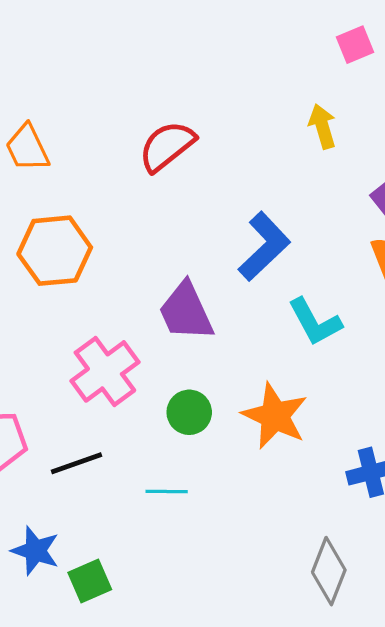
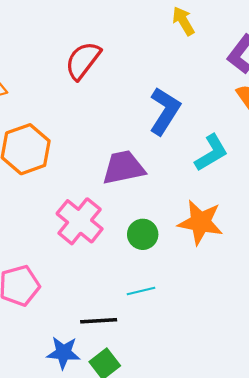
purple trapezoid: (186, 312) -> (124, 168), turned 117
cyan L-shape: (315, 322) -> (211, 153), turned -78
black line: (76, 463) -> (99, 321), moved, turned 30

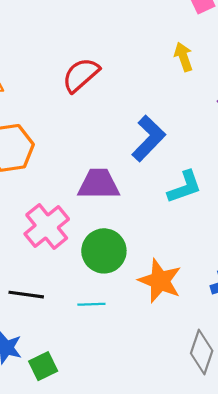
orange star: (200, 222) -> (160, 281), moved
green circle: (143, 234) -> (104, 251), size x1.5
black line: (99, 321) -> (26, 295), moved

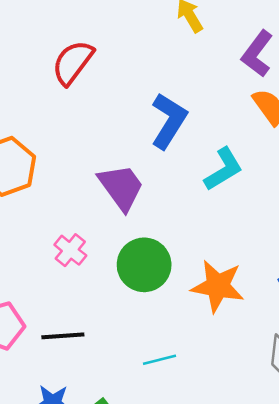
purple trapezoid: (99, 184) -> (121, 187), turned 66
pink cross: (47, 226) -> (70, 250), size x0.6
cyan line: (91, 304) -> (159, 360), moved

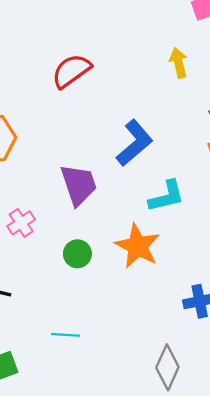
green circle: (144, 265) -> (77, 254), size x0.6
orange star: (218, 286) -> (138, 246), moved

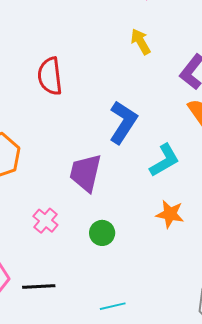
red semicircle: (71, 71) -> (50, 76), turned -45
purple trapezoid: (79, 185) -> (85, 173), turned -132
orange star: (138, 246) -> (170, 214), moved, size x0.7

